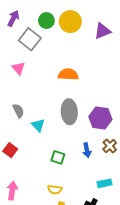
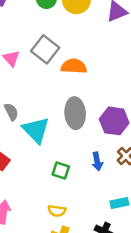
gray square: (30, 39) -> (45, 49), moved
cyan triangle: (38, 125) -> (36, 130), size x1.6

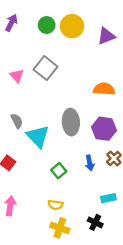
orange semicircle: (74, 66) -> (104, 89), moved
green square: (61, 170) -> (59, 171), turned 32

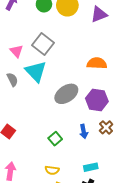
gray semicircle: (17, 121) -> (12, 80), moved
gray ellipse: (71, 122) -> (66, 94), turned 60
cyan triangle: (38, 136) -> (36, 71), moved
cyan rectangle: (108, 198) -> (91, 167), moved

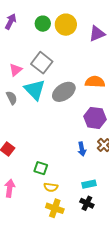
pink triangle: (16, 51) -> (16, 70), turned 32
gray ellipse: (66, 94) -> (64, 92), moved
green square: (55, 139) -> (41, 168), moved, turned -32

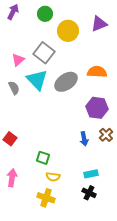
yellow circle: (66, 25) -> (68, 31), moved
yellow cross: (55, 208) -> (46, 198), moved

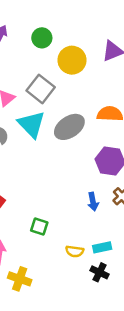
yellow semicircle: (53, 177) -> (75, 251), moved
yellow cross: (46, 198) -> (20, 279), moved

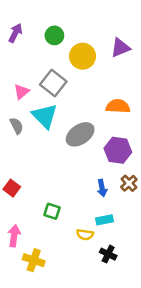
gray ellipse: (69, 127) -> (80, 134), moved
cyan rectangle: (102, 247) -> (105, 220), moved

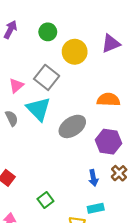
green square: (52, 211) -> (45, 200), turned 35

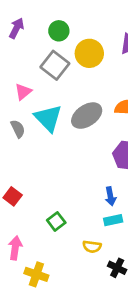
gray square: (47, 77) -> (55, 65), moved
gray ellipse: (72, 126) -> (87, 116), moved
cyan rectangle: (96, 208) -> (113, 220), moved

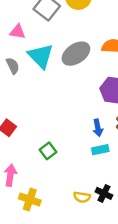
pink triangle: (23, 92) -> (18, 32), turned 49
yellow semicircle: (92, 247) -> (82, 197), moved

